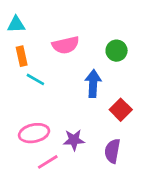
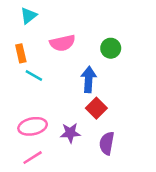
cyan triangle: (16, 24) -> (29, 16), moved, turned -36
red square: (121, 110) -> (96, 108), moved
pink line: (48, 162) -> (33, 158), moved

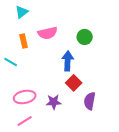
orange rectangle: (21, 53) -> (24, 41), moved
cyan line: (34, 76) -> (11, 62), moved
purple semicircle: (107, 143) -> (90, 101), moved

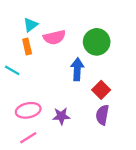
cyan triangle: (22, 12) -> (30, 25), moved
green circle: (85, 37) -> (97, 42), size x1.5
red square: (74, 83) -> (101, 90), moved

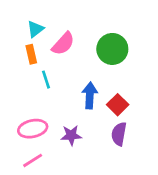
pink semicircle: (54, 37) -> (63, 44), turned -35
blue arrow: (77, 69) -> (90, 95), moved
cyan line: (12, 70) -> (46, 80), moved, turned 42

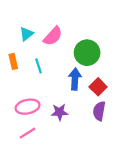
cyan triangle: (35, 29) -> (26, 34), moved
green circle: (112, 49) -> (87, 53), moved
orange rectangle: (31, 54) -> (13, 61), moved

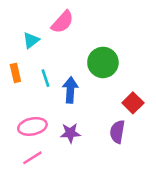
pink semicircle: (53, 36) -> (62, 22), moved
blue arrow: (75, 79) -> (70, 90), moved
red square: (98, 87) -> (133, 103), moved

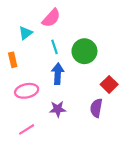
cyan line: (45, 78) -> (54, 47), moved
pink ellipse: (32, 126) -> (27, 91), moved

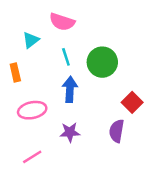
pink semicircle: (51, 18) -> (62, 22), turned 66

